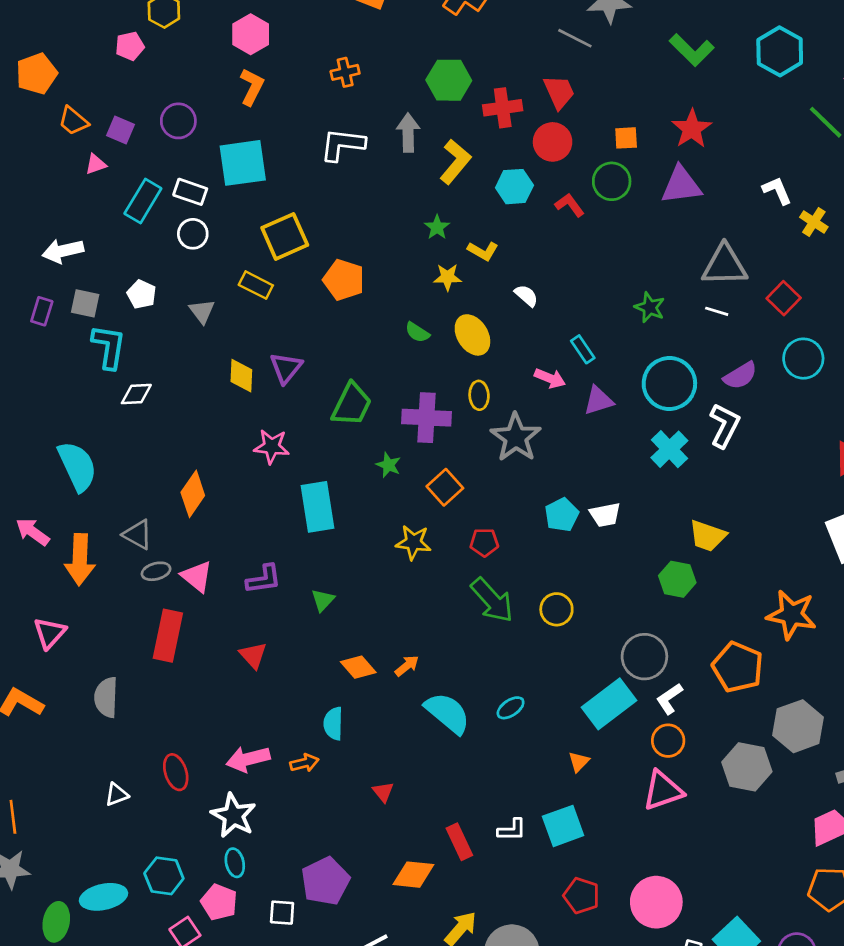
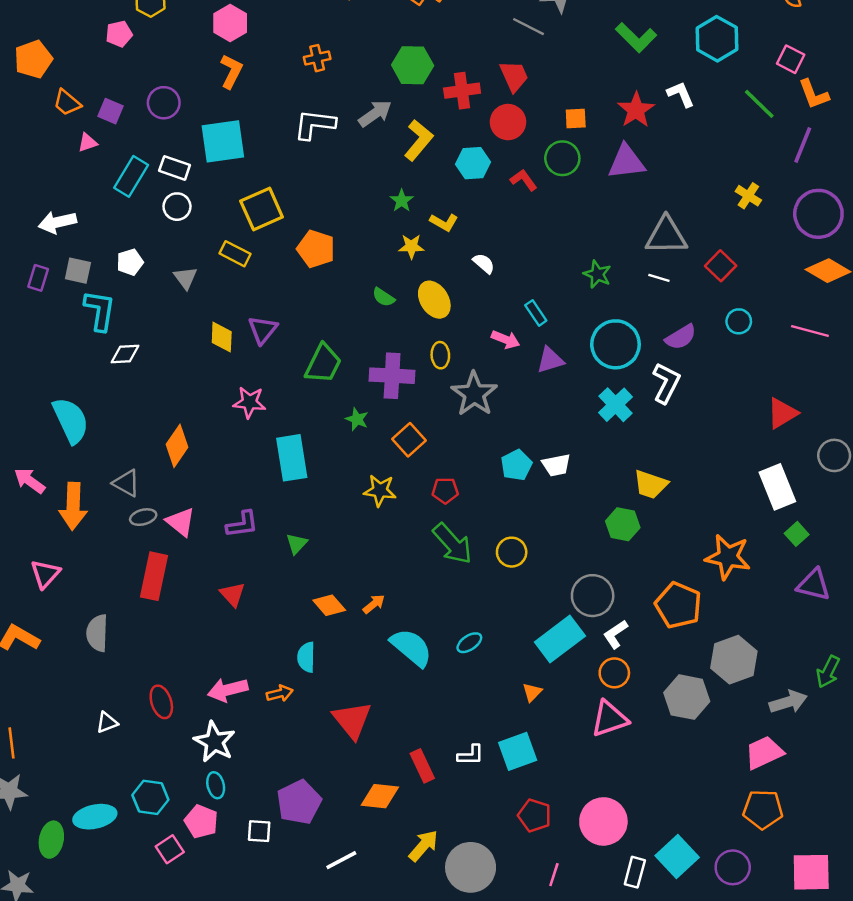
gray arrow: (408, 133) -> (375, 114), turned 56
white L-shape: (777, 190) -> (681, 94), moved
white pentagon: (142, 294) -> (130, 262), turned 30
cyan circle: (803, 359) -> (739, 321), size x0.7
red triangle: (383, 792) -> (352, 720), size x2.0

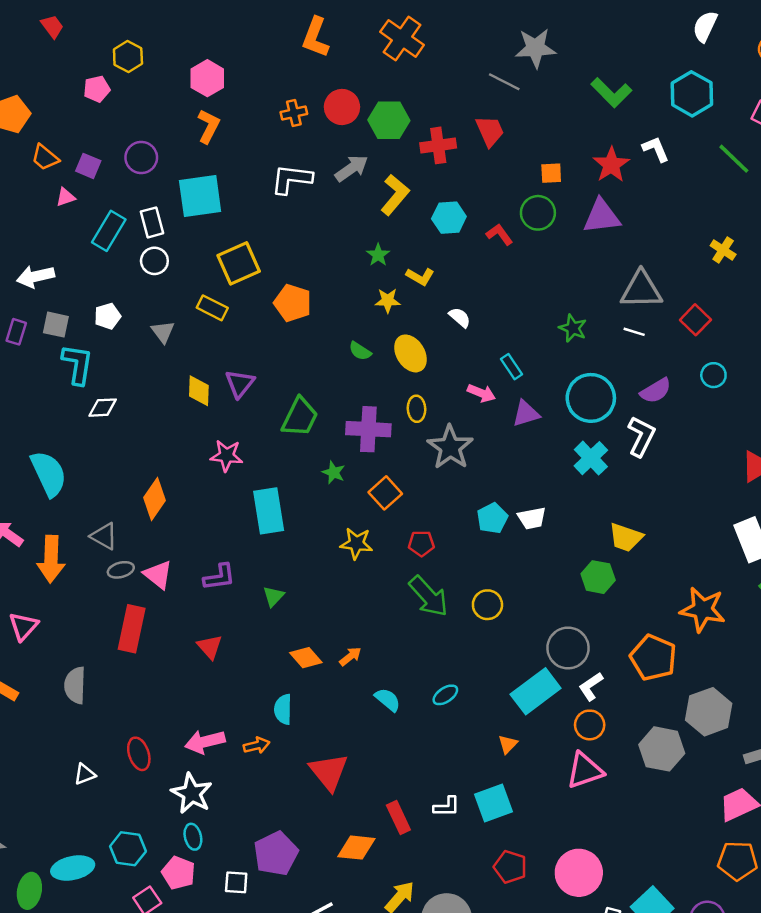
red circle: (508, 122) -> (342, 107), moved
white rectangle: (175, 168) -> (152, 222), turned 56
cyan semicircle: (411, 648) -> (388, 700), size x0.6

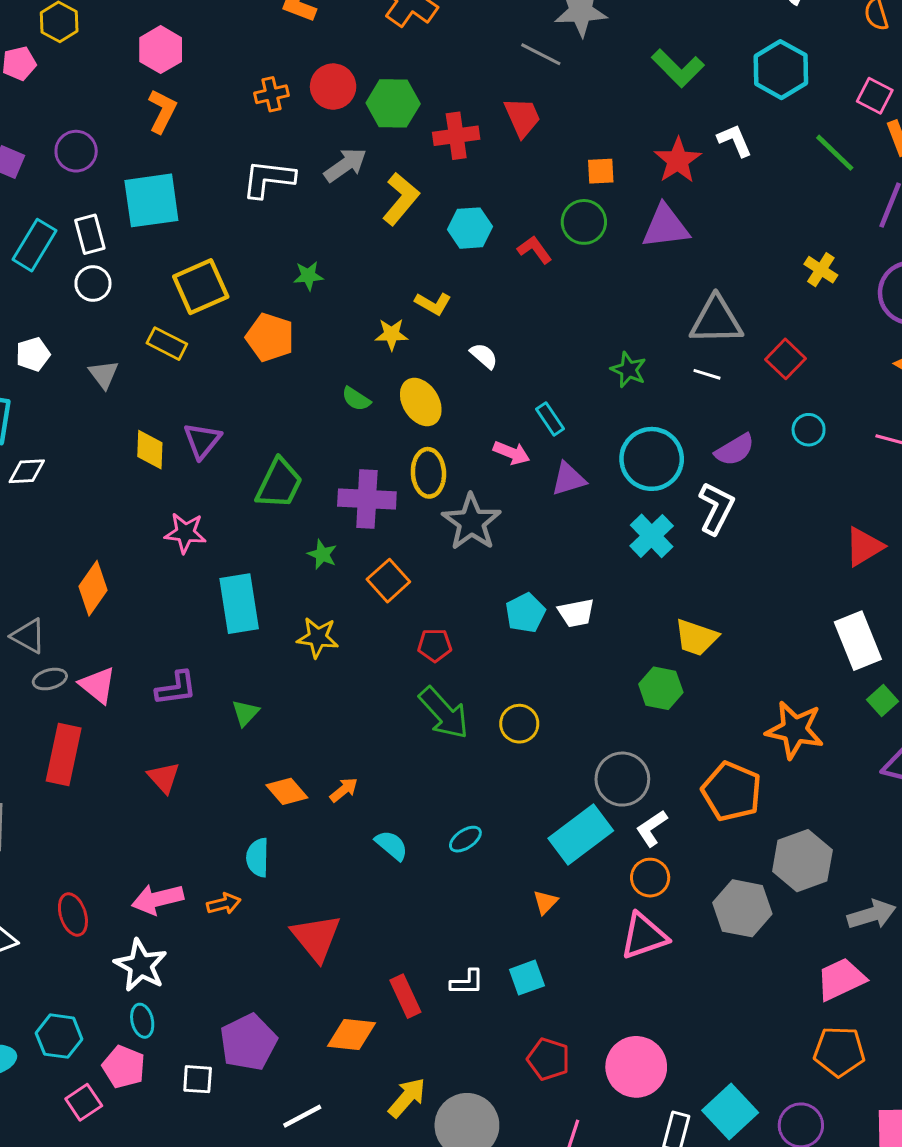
green star: (378, 255) -> (308, 276), moved, turned 30
yellow ellipse: (417, 409) -> (428, 473), size x1.4
yellow star: (356, 543) -> (318, 637), moved
cyan square: (493, 803) -> (527, 978), size x0.7

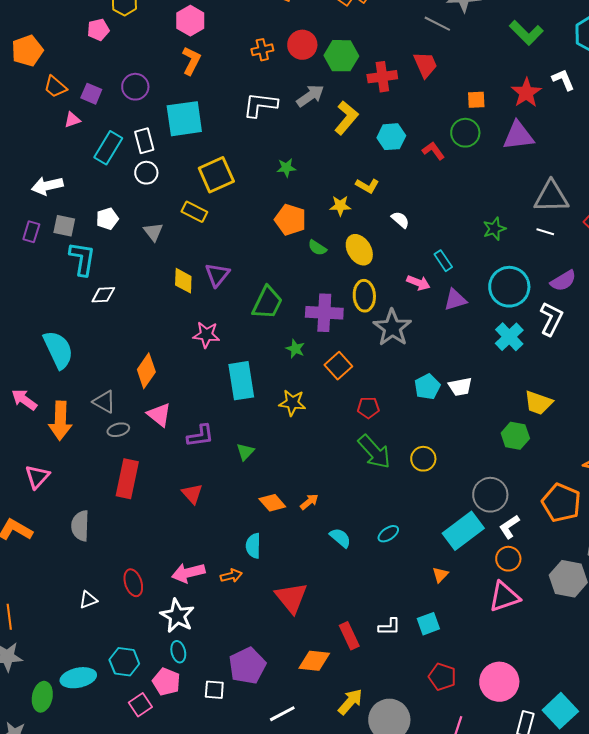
orange pentagon: (270, 337) -> (290, 220), moved
green star: (629, 370) -> (494, 229), turned 30
pink triangle: (98, 685) -> (159, 415), moved

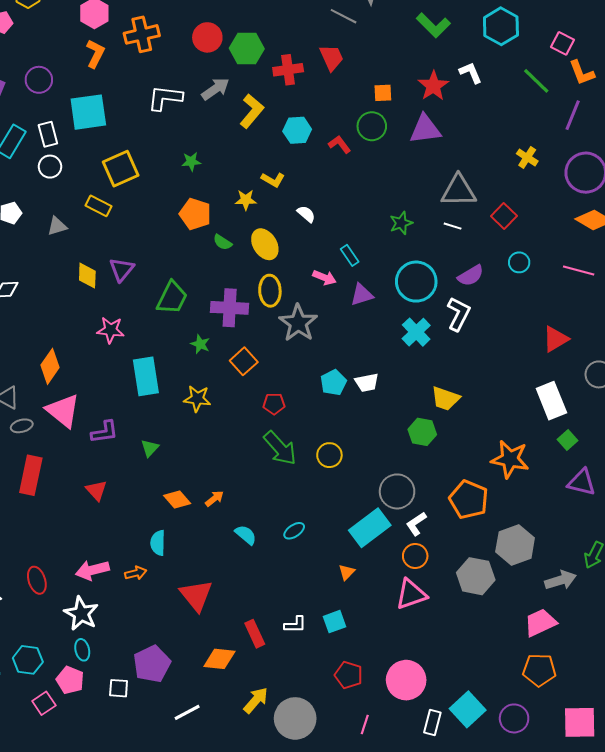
orange cross: (262, 50) -> (142, 34), moved, size x1.6
gray triangle: (153, 232) -> (57, 226), turned 50
pink triangle: (159, 415) -> (63, 411), size x1.4

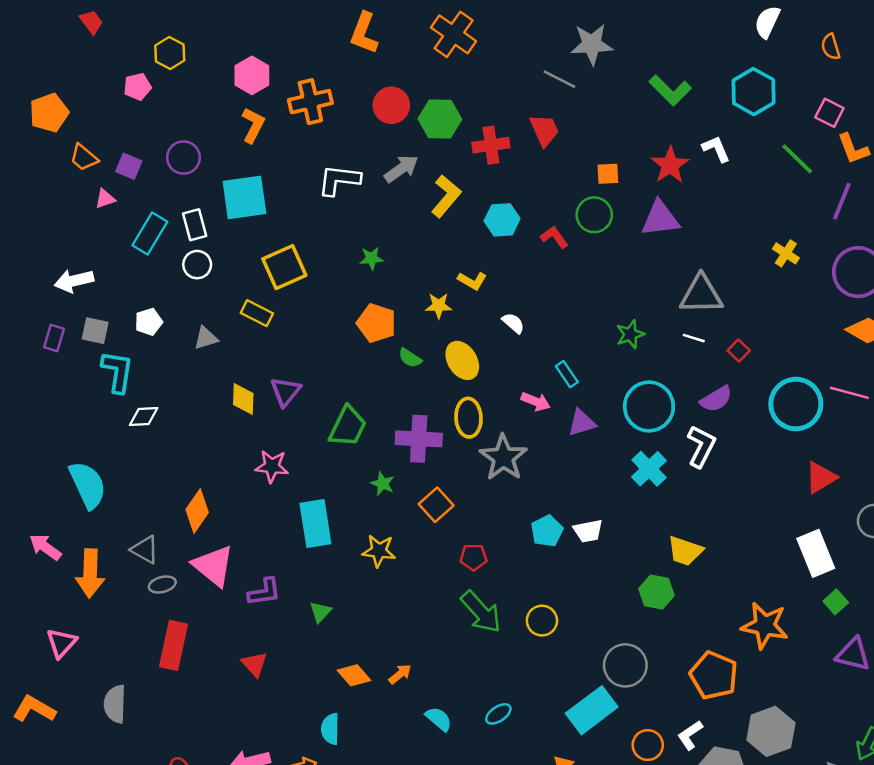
red square: (504, 216) -> (739, 350), moved, size x0.7
cyan circle: (519, 262) -> (796, 404), moved, size x2.0
white L-shape: (416, 524) -> (690, 735), moved

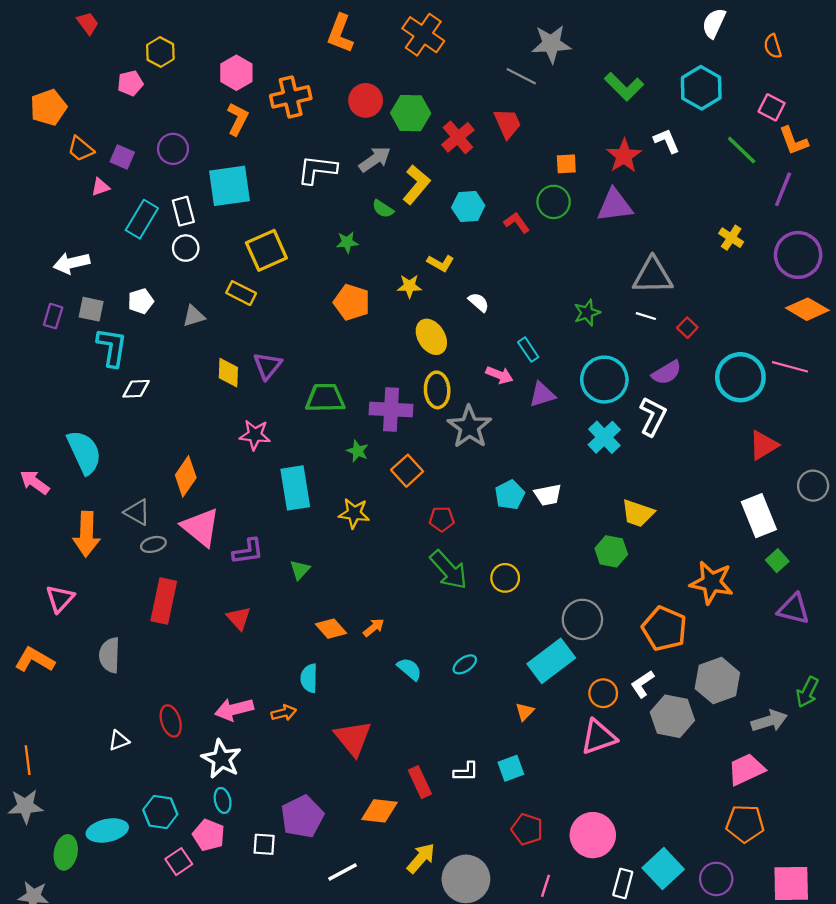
red cross: (491, 145) -> (458, 137), turned -32
green semicircle: (410, 358) -> (383, 209), moved
green trapezoid: (348, 426) -> (325, 398), turned -117
pink arrow: (45, 547) -> (35, 482), moved

